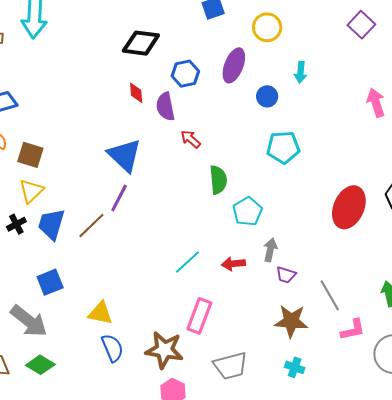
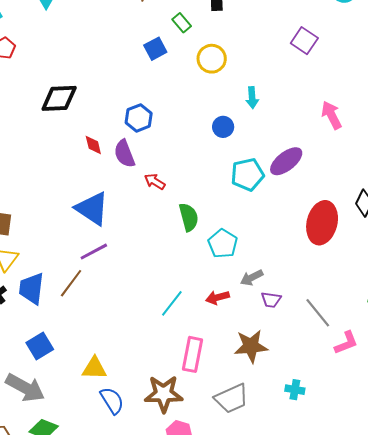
black diamond: (141, 43) -> (59, 98), moved
purple ellipse: (234, 65) -> (286, 161), moved, turned 40
purple line: (119, 198) -> (94, 252), turned 44
gray arrow: (270, 250) -> (252, 278), turned -120
brown star: (291, 321) -> (251, 346), moved

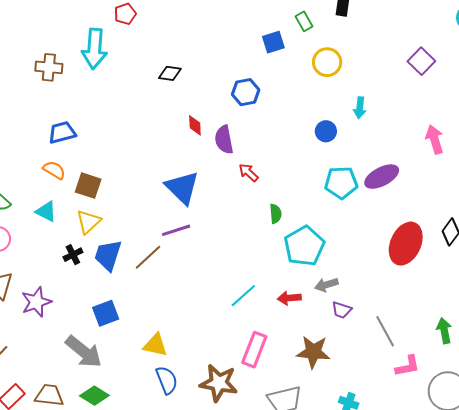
black diamond: (59, 98) -> (170, 73), size x0.6
blue hexagon: (139, 118) -> (246, 92), moved
green semicircle: (189, 217) -> (276, 214), size x0.7
cyan pentagon: (223, 244) -> (304, 246), size x1.4

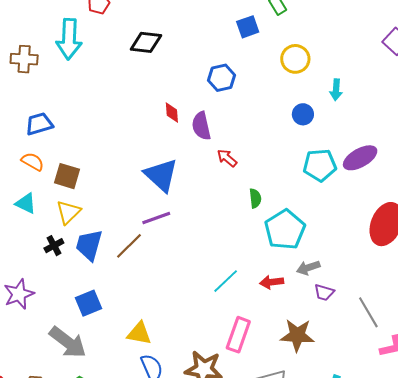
yellow circle: (327, 62) -> (295, 59), moved
black diamond: (170, 73) -> (146, 42), moved, size x1.4

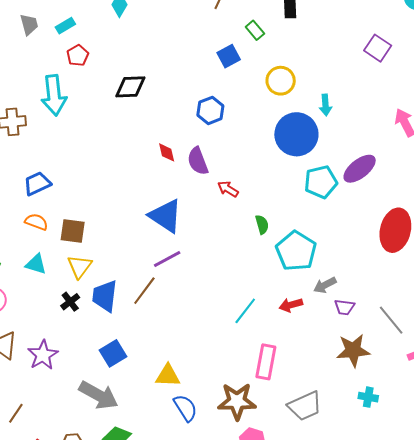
blue circle: (303, 114) -> (296, 134), size x2.0
brown star: (297, 335) -> (353, 350), moved

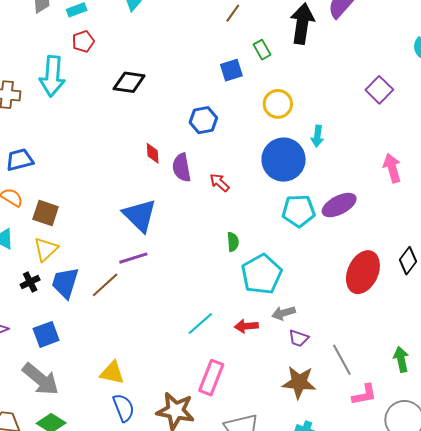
red arrow: (228, 189) -> (220, 183), moved
blue square: (113, 353) -> (46, 334), moved

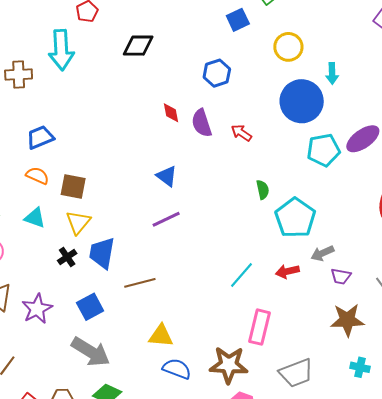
blue triangle: (140, 215) -> (167, 176), size x0.6
brown line: (105, 285) -> (140, 283), moved, turned 36
blue semicircle: (124, 408) -> (177, 369), turned -40

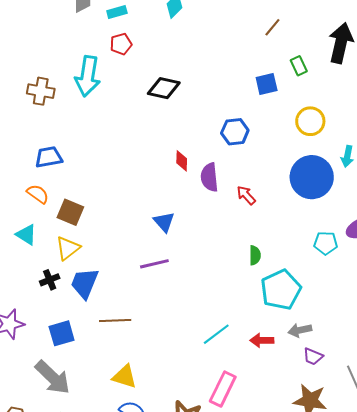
cyan pentagon: (323, 150) -> (326, 243), moved, size x0.7

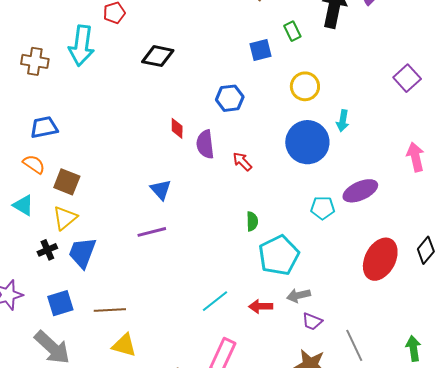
brown line: (115, 320) -> (110, 310), moved

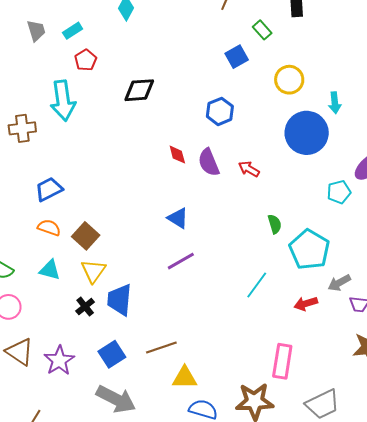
brown square: (67, 182) -> (86, 236), turned 36
cyan line: (215, 301) -> (257, 285), moved

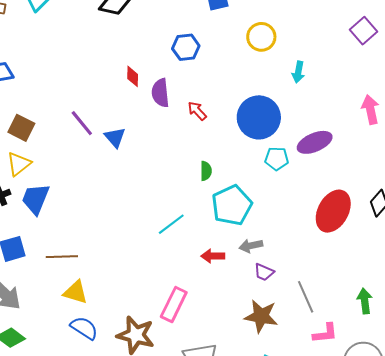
blue circle: (307, 133) -> (259, 117), moved
brown square: (86, 236) -> (21, 128), turned -32
purple line: (181, 261) -> (82, 123), moved, turned 64

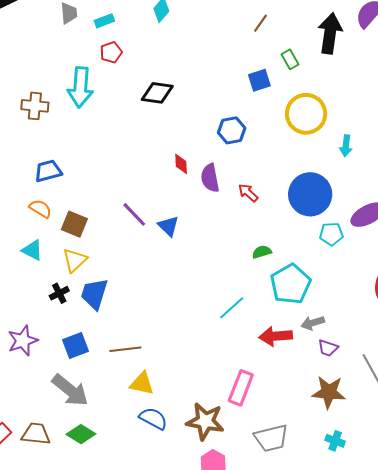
yellow circle: (261, 37) -> (306, 114), size x1.4
green semicircle: (206, 171) -> (262, 252), turned -102
red arrow: (213, 256) -> (276, 336), size x1.4

